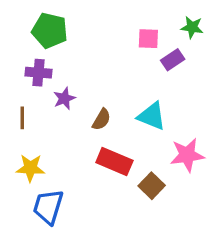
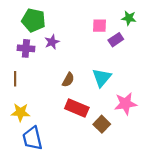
purple star: (64, 98) -> (52, 42), moved
cyan triangle: (152, 116) -> (102, 78), turned 48
blue trapezoid: (48, 207) -> (32, 138), turned -30

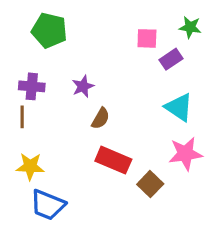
purple star: (52, 42) -> (83, 86), moved
purple cross: (26, 48) -> (32, 86), moved
cyan triangle: (102, 78) -> (179, 107), moved, turned -36
blue trapezoid: (32, 138) -> (48, 205), turned -55

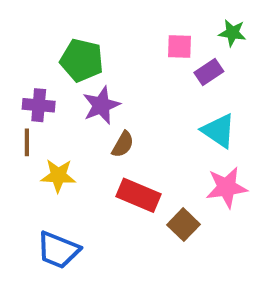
green pentagon: (49, 30) -> (82, 60), moved
purple star: (83, 86) -> (101, 105), size x1.4
yellow star: (30, 166) -> (58, 176), moved

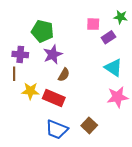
red rectangle: (138, 195) -> (54, 98), moved
brown square: (183, 225) -> (89, 125), moved
blue trapezoid: (58, 250) -> (57, 129), moved

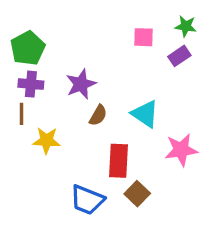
green pentagon: (43, 31) -> (28, 48), moved, turned 30
purple rectangle: (108, 37) -> (179, 56), moved
cyan triangle: (113, 68) -> (145, 114), moved
red rectangle: (54, 98) -> (118, 161), moved, turned 70

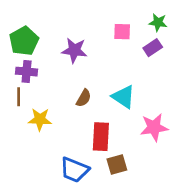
purple star: (81, 84) -> (74, 50), moved, turned 30
brown square: (137, 194) -> (117, 164), turned 30

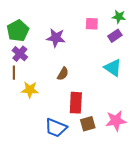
purple cross: (27, 72) -> (20, 54), turned 35
cyan triangle: (123, 97) -> (113, 68), moved
pink star: (154, 127) -> (116, 121), moved

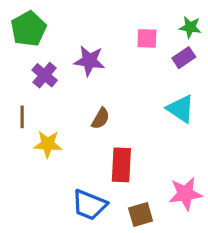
green pentagon: (18, 31) -> (29, 29), moved
purple cross: (20, 54) -> (45, 75), moved
brown square: (88, 124) -> (141, 214), moved

